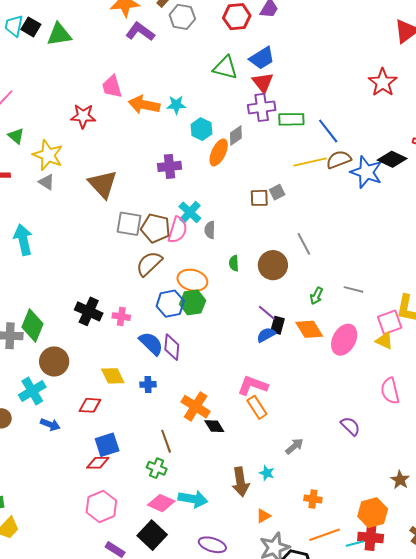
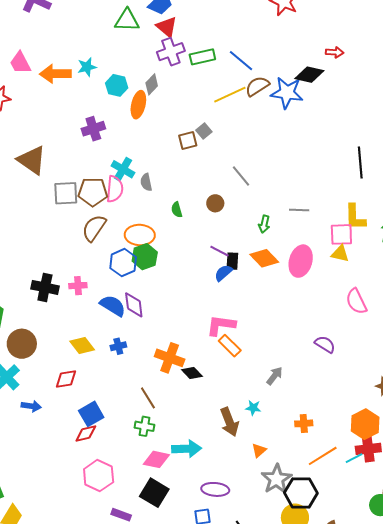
brown circle: (273, 265) -> (215, 203), size x0.6
pink square: (390, 322) -> (341, 234), turned 30

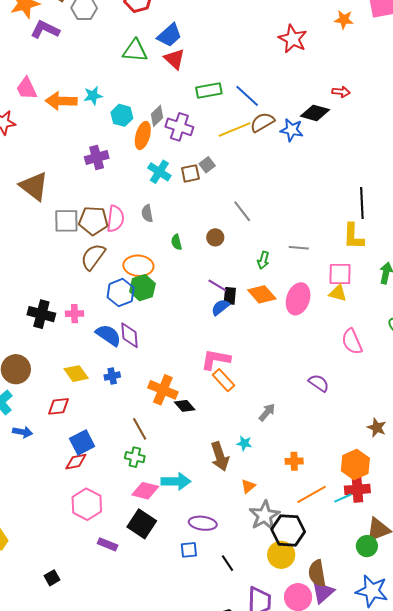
purple cross: (171, 52) -> (179, 127), moved, turned 36
blue star: (287, 93) -> (292, 130), size x0.7
cyan cross: (123, 169) -> (159, 172), moved
yellow L-shape: (355, 217) -> (353, 236), moved

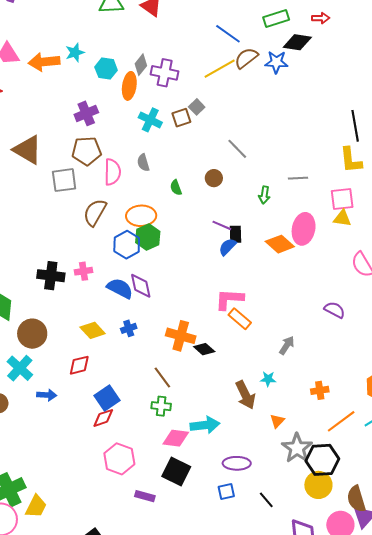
green rectangle: (209, 91) -> (276, 18), moved
brown pentagon: (93, 221) -> (87, 151), moved
orange diamond: (262, 294) -> (280, 244), moved

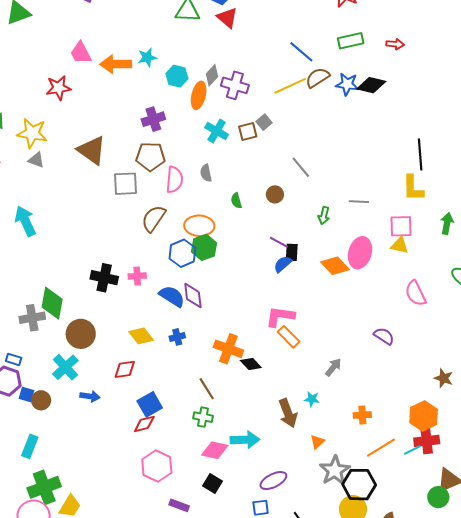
black diamond: (297, 42) -> (371, 85), moved
purple ellipse: (237, 463) -> (273, 481), turned -32
black square: (176, 471) -> (212, 484), size x0.7

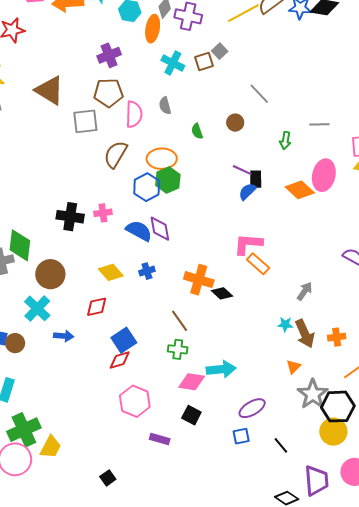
brown arrow: (288, 413) -> (305, 334), moved

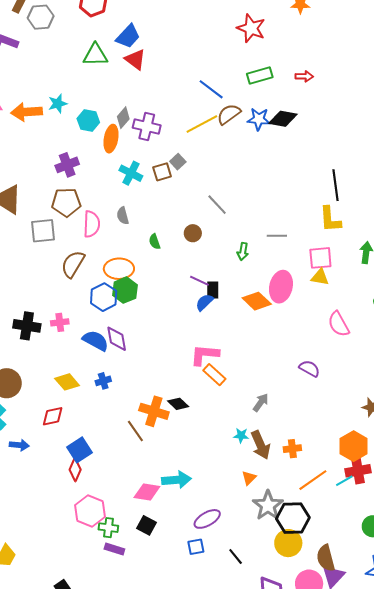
orange cross: (199, 280) -> (154, 411), moved
green cross: (178, 349) -> (108, 528), moved
red diamond: (120, 360) -> (75, 470), turned -50

